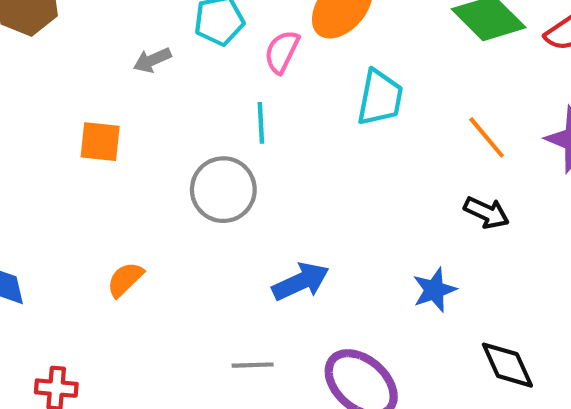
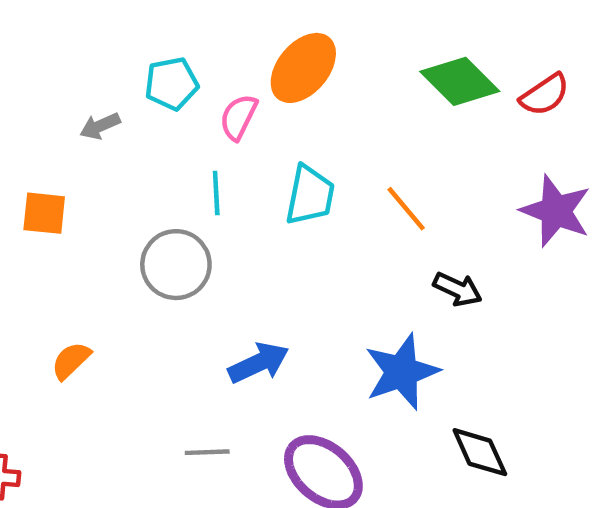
cyan trapezoid: (380, 98) -> (310, 195), moved
orange line: (487, 137) -> (406, 209), moved
blue star: (434, 290) -> (402, 372), size x1.6

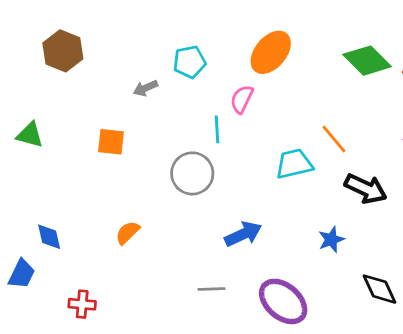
pink semicircle: (239, 117) -> (242, 99), moved
cyan trapezoid: (310, 195) -> (294, 164), moved, turned -114
black arrow: (457, 289) -> (366, 189), size x1.4
blue star: (402, 372) -> (331, 240), size x0.6

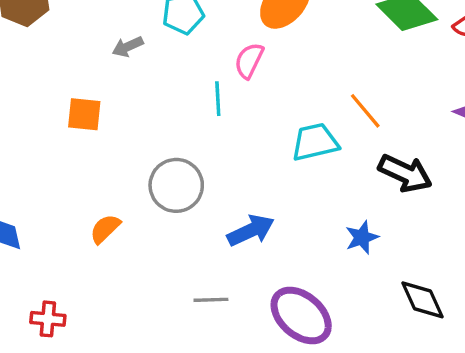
gray circle: (192, 173) -> (176, 185), moved

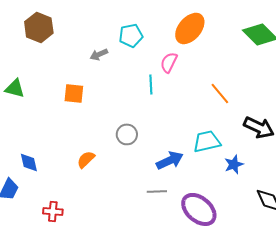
orange line: (365, 111) -> (220, 93), moved
cyan trapezoid: (315, 142) -> (207, 141), moved
gray circle: (176, 185) -> (127, 134), size x0.7
gray line: (211, 300) -> (157, 191), moved

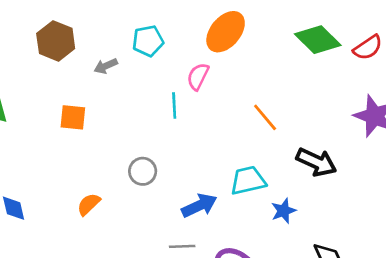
brown hexagon: (39, 27) -> (56, 41), moved

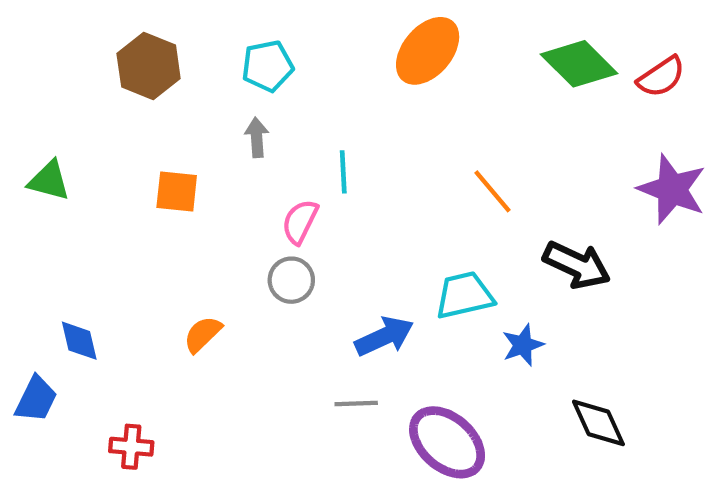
cyan pentagon: (148, 41) -> (268, 66), moved
gray arrow: (106, 66) -> (257, 137), moved, turned 110
pink semicircle: (198, 76) -> (300, 222), moved

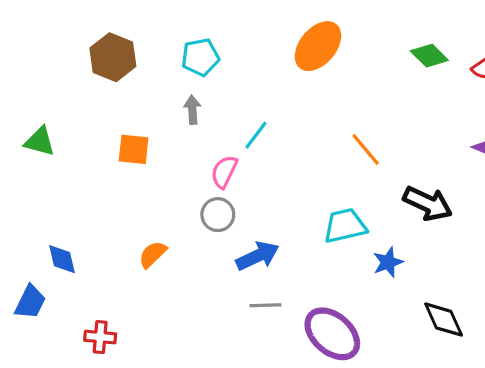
green diamond: (579, 64) -> (429, 56), size x0.7
cyan line: (343, 172) -> (256, 135), turned 40
blue arrow: (384, 336) -> (258, 256), moved

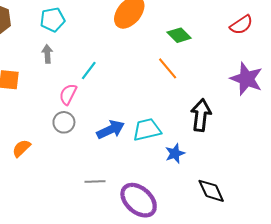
green diamond: (429, 56) -> (179, 35), moved
orange line: (366, 149) -> (168, 68), moved
black arrow: (428, 203) -> (201, 115), turned -108
blue arrow: (258, 256) -> (111, 130), moved

